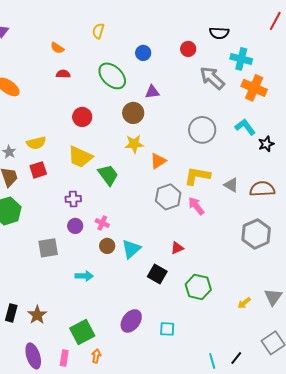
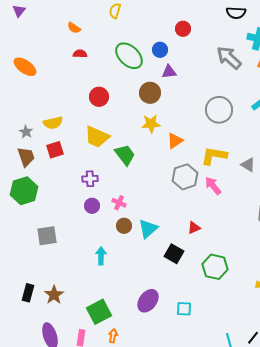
red circle: (188, 49) -> (183, 29), moved
blue circle: (143, 53) -> (160, 50), moved
gray square: (48, 248) -> (47, 236), moved
cyan arrow: (84, 276) -> (101, 256), turned -90

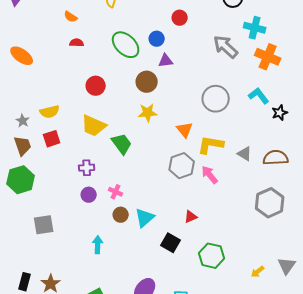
orange triangle: (175, 141) -> (185, 130), moved, turned -36

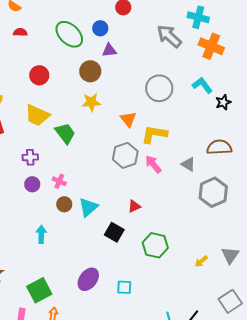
gray triangle: (245, 154) -> (188, 164), moved

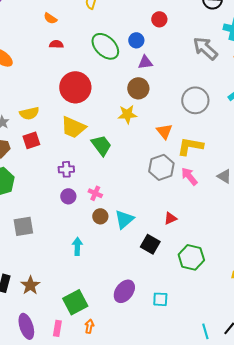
brown circle: (90, 71) -> (138, 88), moved
red circle: (39, 75) -> (75, 87), size x1.6

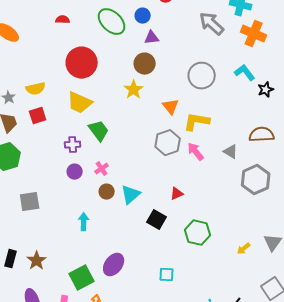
yellow star: (127, 114) -> (134, 90), turned -30
green trapezoid: (101, 145) -> (99, 131), moved
pink cross: (95, 193) -> (102, 169), turned 32
purple ellipse: (124, 291) -> (114, 265), moved

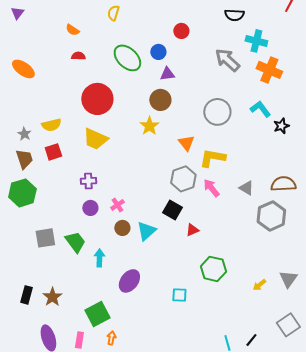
green trapezoid: (99, 131) -> (75, 242), moved
brown semicircle: (262, 135) -> (283, 184), moved
black square: (157, 220) -> (172, 210), moved
purple ellipse: (114, 265) -> (129, 281), moved
cyan square: (167, 275) -> (179, 295), moved

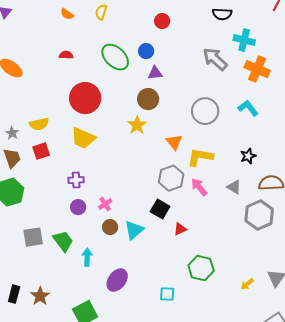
orange semicircle: (72, 30) -> (67, 14), moved
red circle: (181, 31) -> (162, 21), moved
black star: (281, 126) -> (248, 156), moved

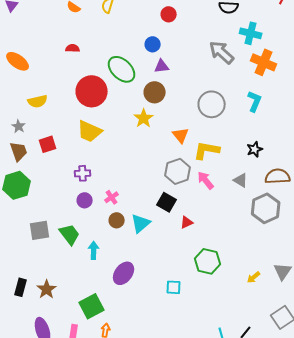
green ellipse: (115, 57) -> (122, 69), moved
cyan L-shape: (248, 108) -> (255, 101), turned 60
yellow semicircle: (39, 124) -> (38, 101), moved

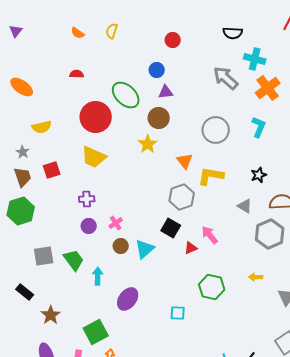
orange cross: (264, 62) -> (268, 88), turned 30
pink arrow: (206, 180) -> (210, 235), moved
yellow arrow: (254, 277) -> (256, 277), moved, turned 40
black rectangle: (21, 287) -> (25, 292), moved, turned -66

